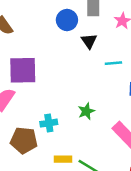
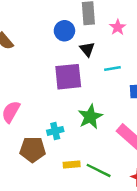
purple square: (23, 70) -> (68, 77), moved
green star: (86, 111) -> (90, 117), size x1.5

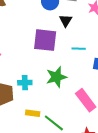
cyan line: (112, 68) -> (79, 49), moved

